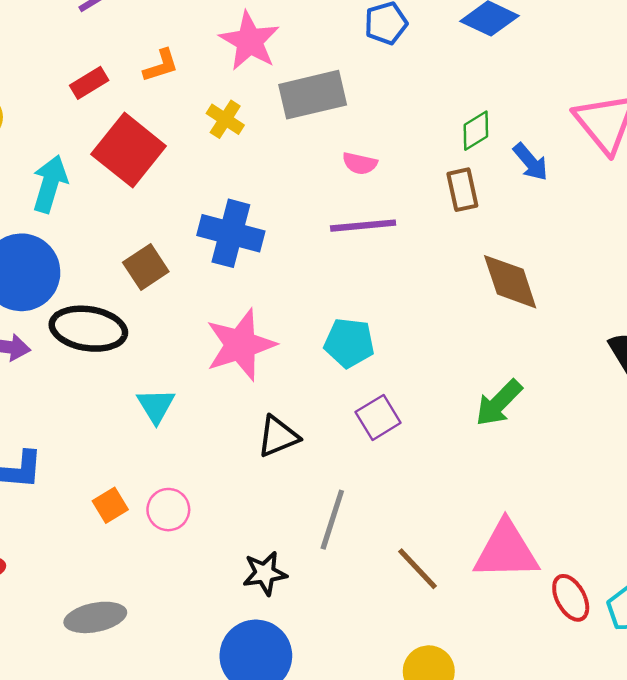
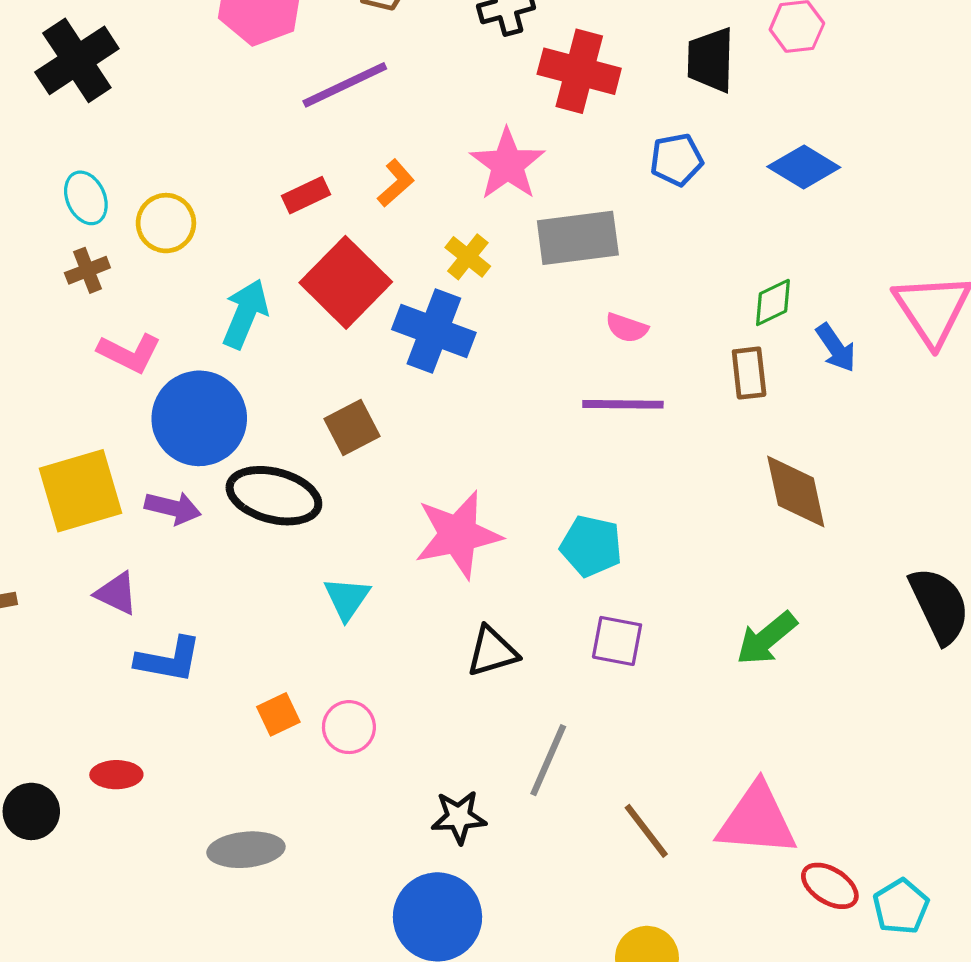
orange L-shape: (161, 66) -> (396, 183), turned -30
blue cross: (231, 233) -> (434, 331), moved
purple square: (378, 417) -> (617, 641), turned 36
red ellipse: (571, 598) -> (830, 886), turned -36

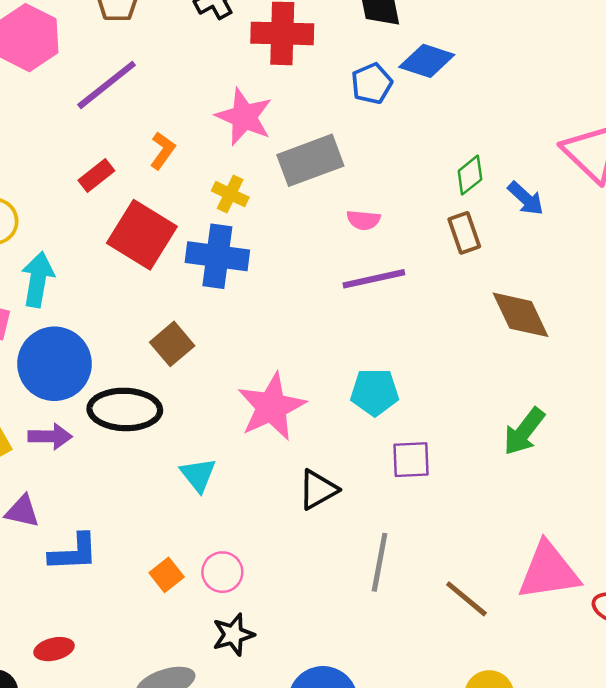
blue diamond: (804, 167) -> (427, 61), moved
cyan arrow: (245, 314) -> (38, 279), moved
black star: (459, 817) -> (233, 635), moved

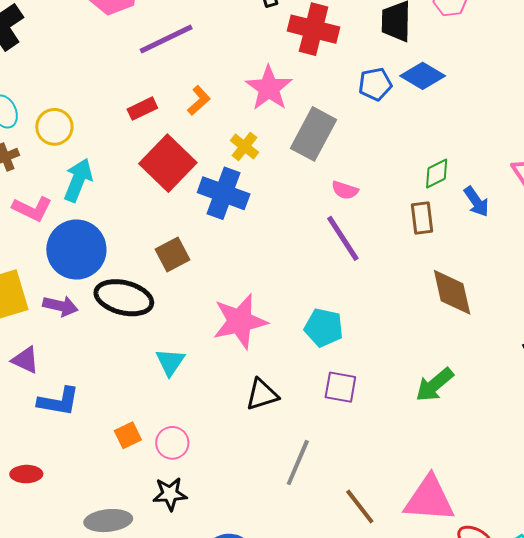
gray rectangle: (310, 160) -> (314, 134), turned -54
purple line: (374, 279) -> (343, 238), turned 57

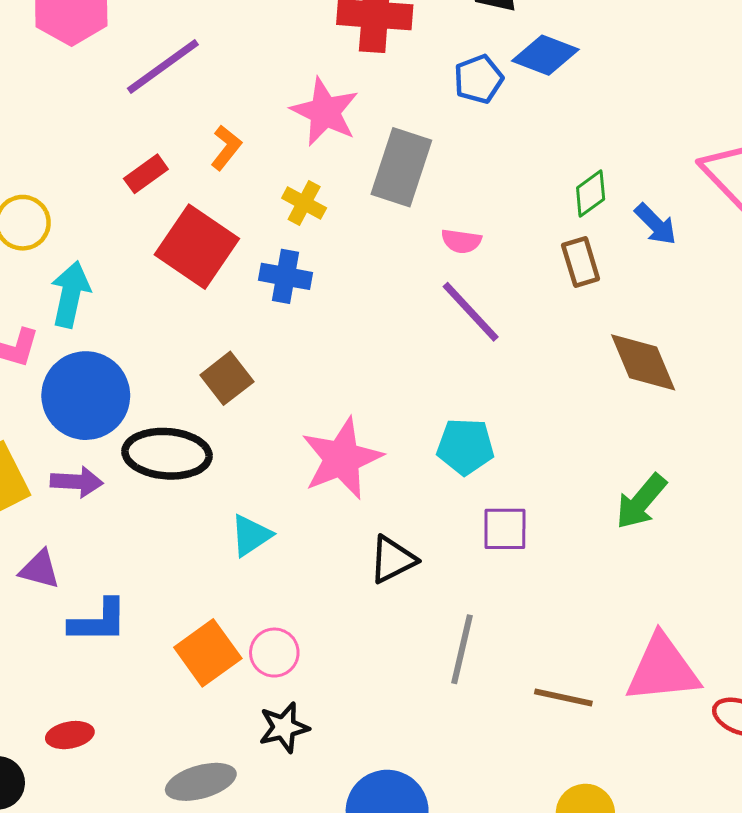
blue cross: (224, 193) -> (286, 276), size x0.7
cyan triangle: (170, 362) -> (251, 535), turned 32
orange square: (128, 435) -> (208, 653), size x1.6
brown line: (360, 507) -> (563, 698), turned -30

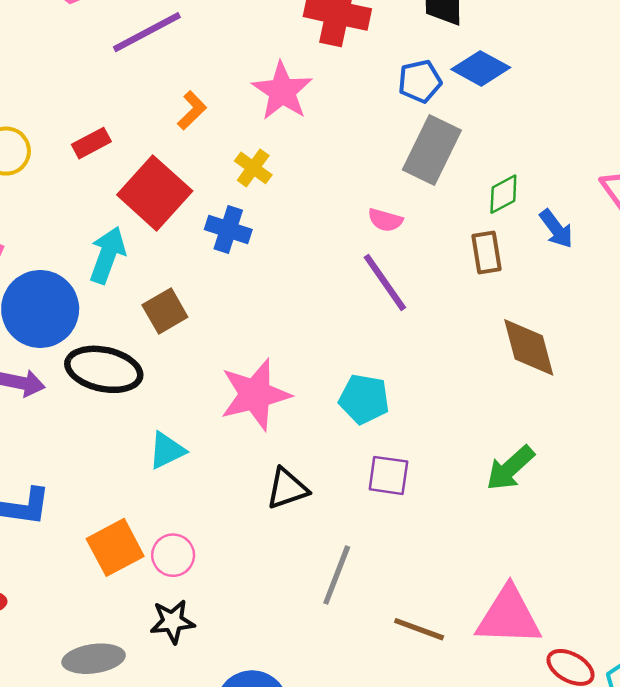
gray rectangle: (401, 167) -> (432, 150), moved
red rectangle: (146, 174) -> (91, 143), moved
cyan arrow: (70, 294) -> (107, 255), moved

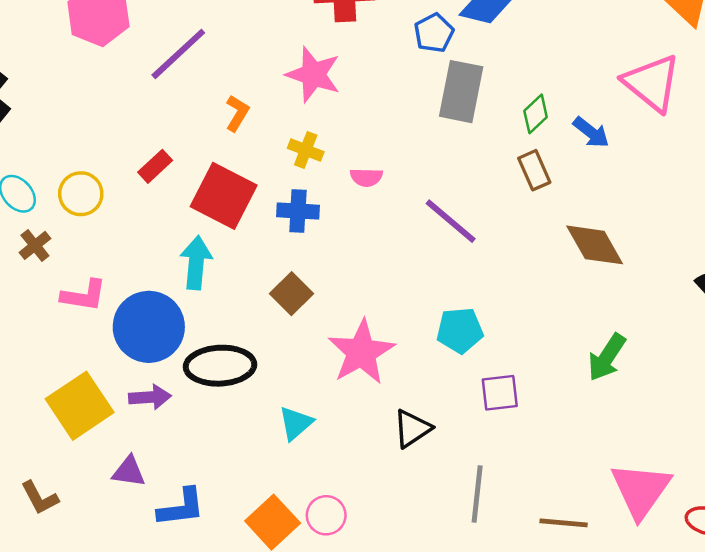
pink semicircle: (385, 220) -> (366, 177), moved
brown square: (165, 311) -> (292, 294), moved
pink triangle: (509, 616) -> (641, 490), turned -42

